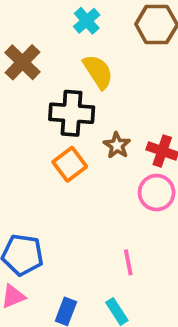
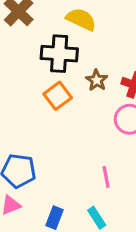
yellow semicircle: (98, 72) -> (81, 19), turned -32

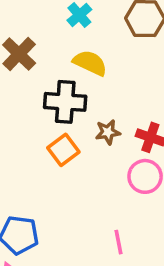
brown star: (97, 80) -> (108, 132), turned 30

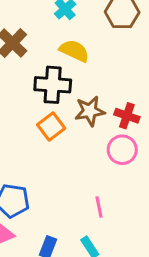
brown star: (108, 132) -> (90, 111), size x1.4

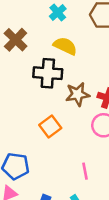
orange square: (51, 127) -> (50, 127), moved

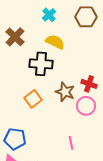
brown star: (78, 94) -> (65, 92), moved, turned 30
orange square: (50, 127) -> (33, 99), moved

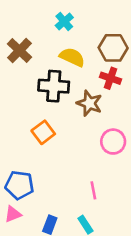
brown hexagon: (86, 17) -> (113, 48), moved
red cross: (89, 84) -> (110, 78), moved
brown star: (65, 92) -> (89, 103), moved

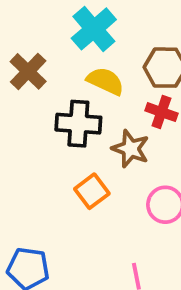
cyan cross: (64, 21) -> (94, 29), size x1.6
orange square: (43, 132) -> (92, 191), moved

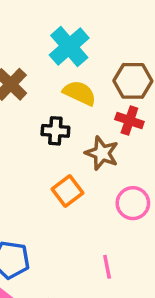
black cross: (78, 124) -> (55, 131), size x0.7

